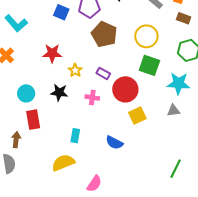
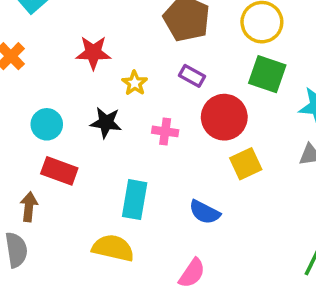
purple rectangle: (103, 73) -> (192, 76), moved
red rectangle: (33, 120) -> (59, 171), turned -60
cyan rectangle: (75, 136) -> (135, 200), size x1.5
yellow semicircle: (63, 163) -> (113, 248), turned 35
pink semicircle: (94, 184) -> (192, 273), moved

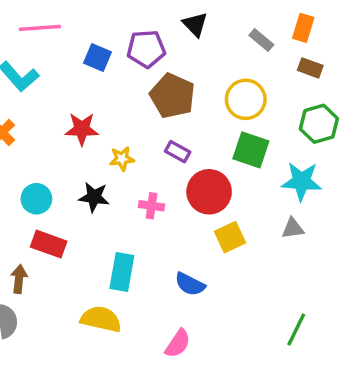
yellow star: (135, 83) -> (122, 159), turned 30

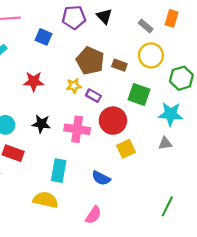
purple pentagon: (146, 49) -> (74, 17), moved
brown rectangle: (310, 68) -> (119, 65), moved
yellow circle: (246, 99) -> (151, 55), moved
yellow star: (122, 159) -> (74, 86), moved
pink cross: (152, 206) -> (77, 129), size x1.6

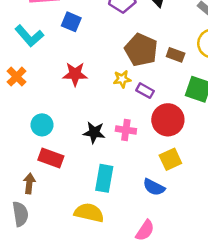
blue square: (43, 37) -> (71, 22), moved
black star: (41, 124) -> (94, 133), moved
pink cross: (77, 129) -> (126, 130), size x0.7
yellow square: (126, 149) -> (170, 159), moved

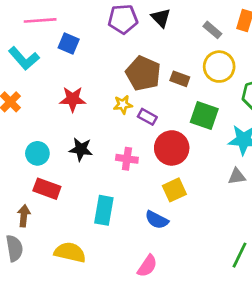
black star: (94, 133) -> (81, 149), moved
yellow semicircle: (89, 213) -> (70, 252), moved

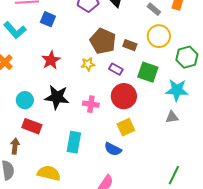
red star: (73, 99) -> (51, 60), turned -30
purple rectangle: (147, 117) -> (116, 69), moved
black star: (81, 149) -> (57, 97), size x1.4

